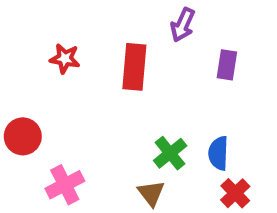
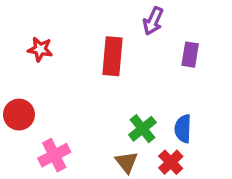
red star: (65, 59) -> (40, 49), moved
red cross: (235, 193) -> (171, 162), moved

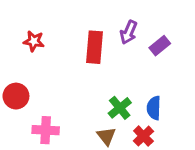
purple arrow: (153, 21) -> (129, 32), moved
purple rectangle: (190, 55) -> (160, 46), turned 42
pink cross: (54, 155) -> (46, 130), turned 30

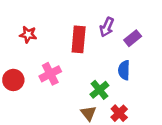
blue semicircle: (154, 108) -> (124, 70), moved
pink cross: (46, 130) -> (50, 74), moved, turned -30

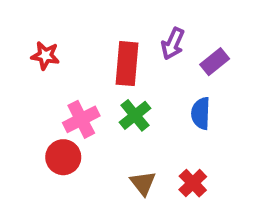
red circle: (13, 80) -> (63, 157), moved
green cross: (99, 90) -> (135, 115), moved

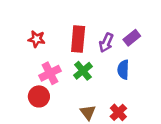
purple arrow: (173, 44) -> (106, 43), moved
red star: (45, 56) -> (36, 39), moved

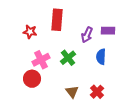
purple rectangle: (132, 38) -> (108, 31), turned 40
red rectangle: (78, 39) -> (57, 20), moved

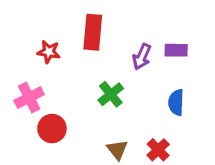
blue semicircle: (101, 57) -> (176, 102), moved
pink cross: (41, 60) -> (29, 98), moved

